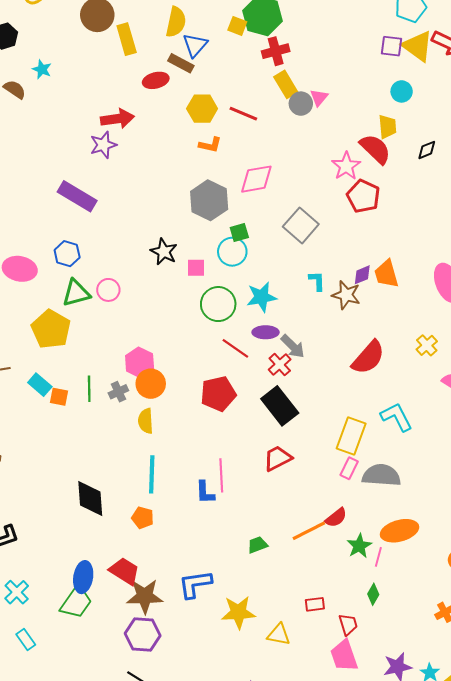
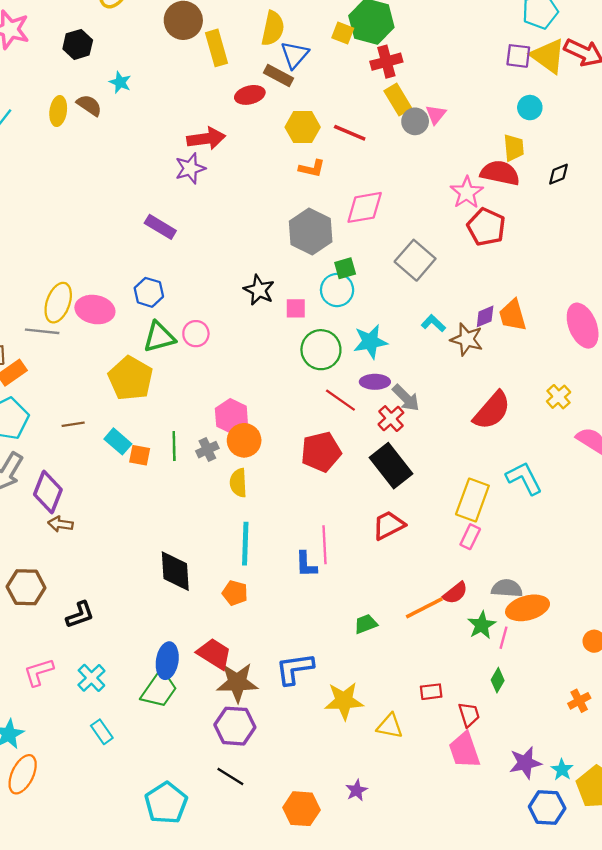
red semicircle: (375, 149) -> (500, 173), turned -32
purple rectangle: (77, 196) -> (160, 227), size x0.7
cyan L-shape: (317, 281) -> (433, 323), turned -45
gray semicircle: (381, 475) -> (507, 588), moved, size x0.7

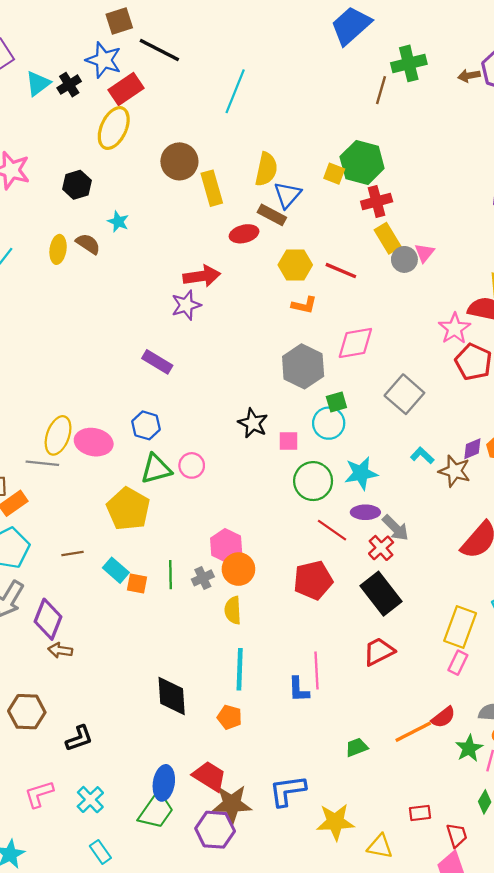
purple hexagon: (235, 726) -> (215, 830), moved

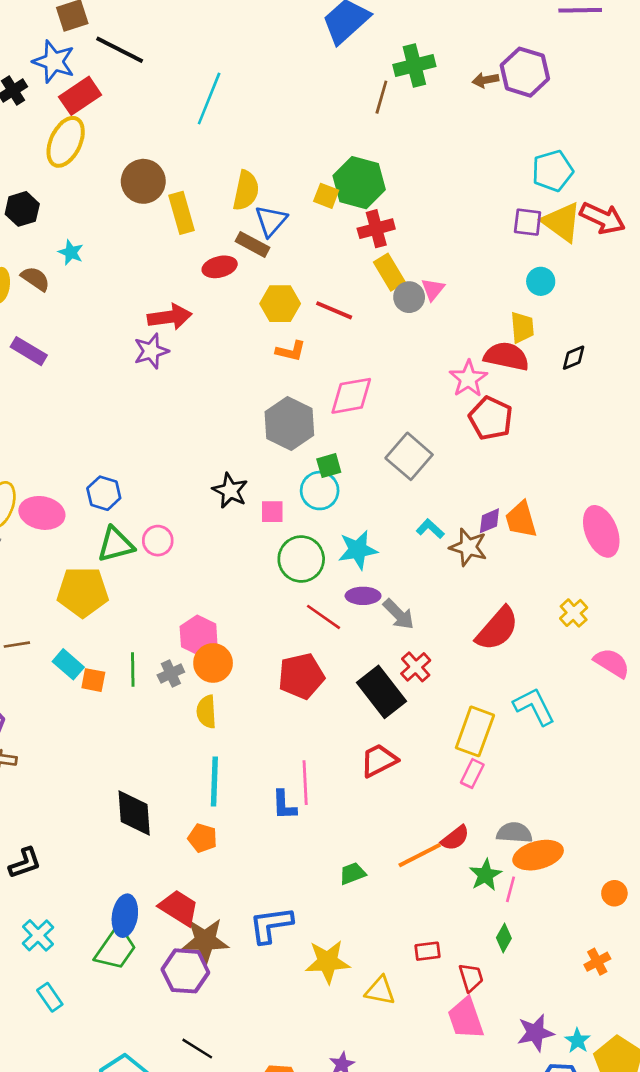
purple rectangle: (157, 362) -> (29, 351), moved
yellow pentagon: (128, 509) -> (83, 592), turned -30
red cross: (381, 548) -> (416, 667), moved

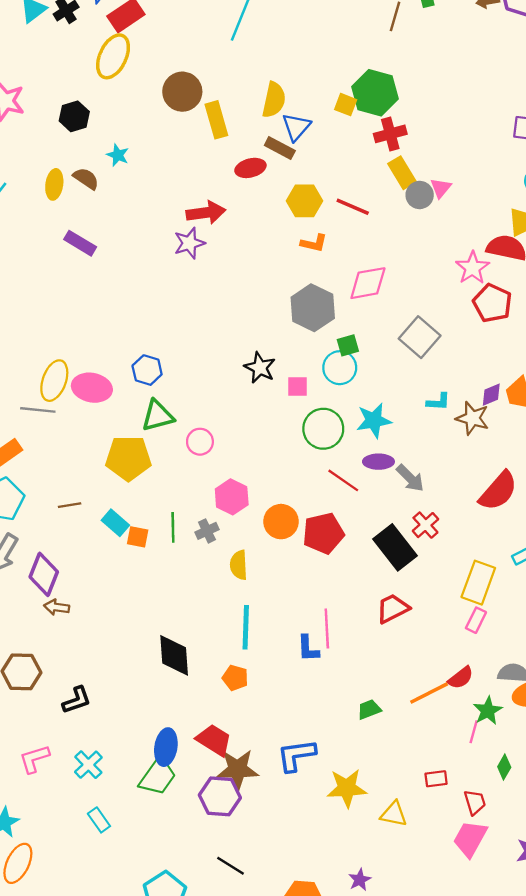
cyan L-shape: (430, 529) -> (438, 402), turned 140
pink circle: (158, 541) -> (200, 442), moved
orange circle: (213, 663) -> (281, 522), moved
pink line: (510, 889) -> (474, 732), moved
pink trapezoid: (466, 1018) -> (470, 839), turned 48

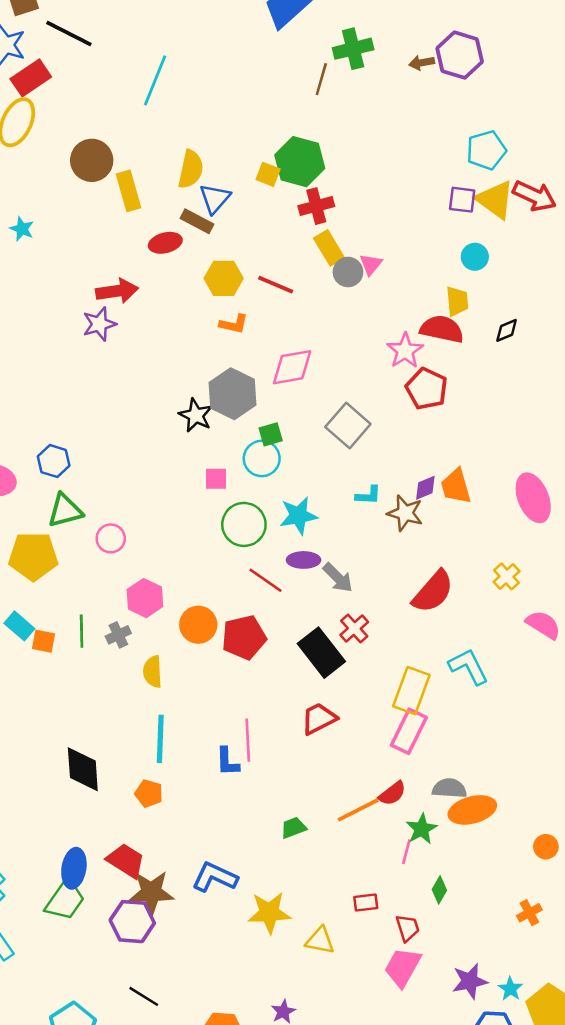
black star: (260, 368) -> (196, 415), moved
pink rectangle: (476, 620) -> (409, 731), size x1.6
blue L-shape: (296, 755) -> (215, 877), turned 33

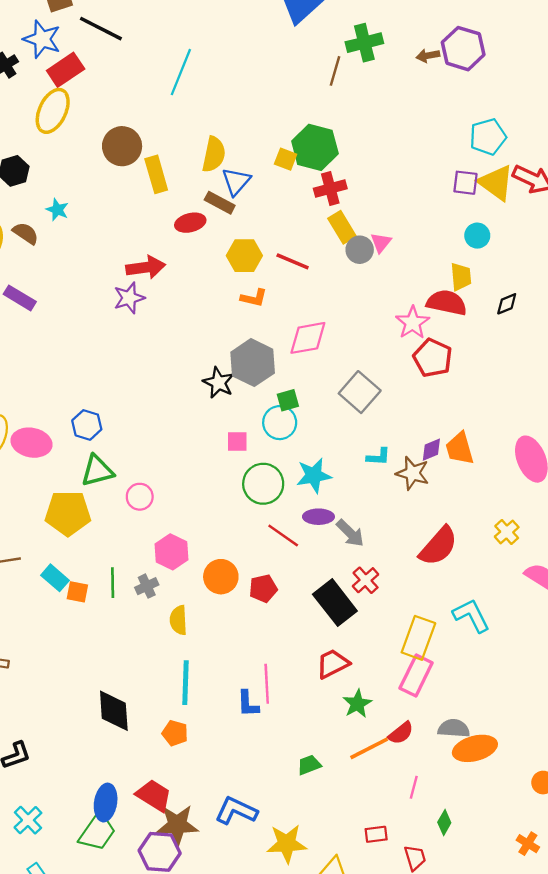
red pentagon: (244, 637) -> (263, 588), size x0.7
green star: (422, 829) -> (357, 704), moved
orange cross: (529, 913) -> (528, 844), turned -30

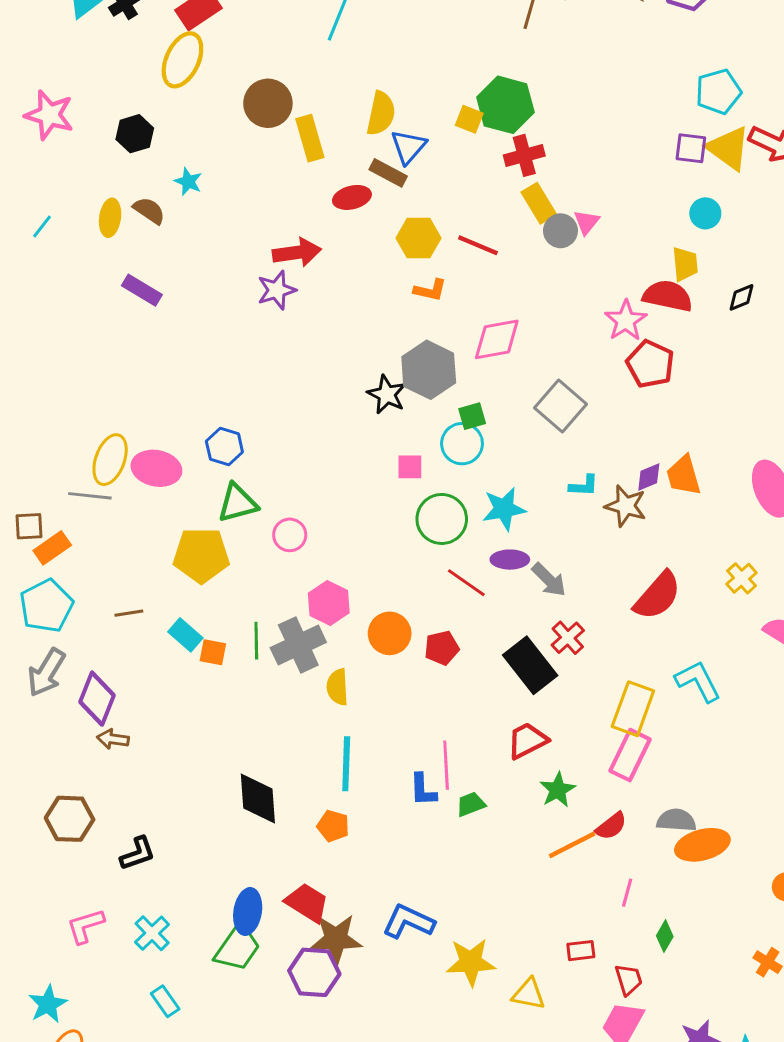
gray cross: (147, 586) -> (298, 645), size x1.8
green trapezoid: (309, 765) -> (471, 804), moved

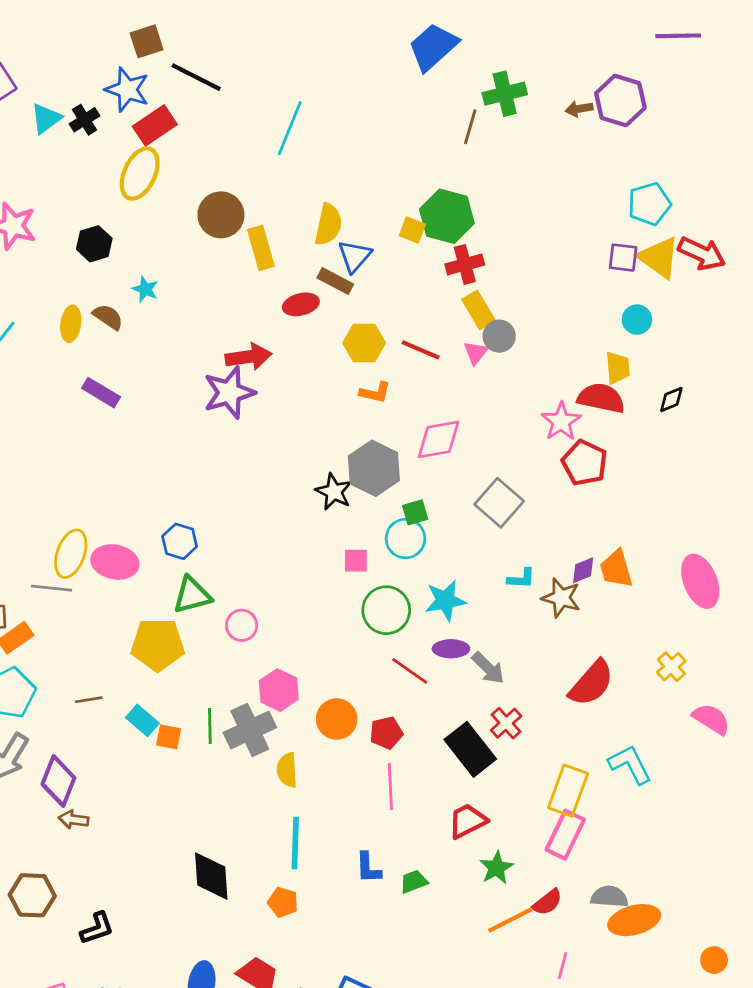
pink triangle: (587, 222) -> (476, 353), moved
purple star: (277, 290) -> (229, 393), size x1.4
pink line: (446, 765) -> (390, 786), moved

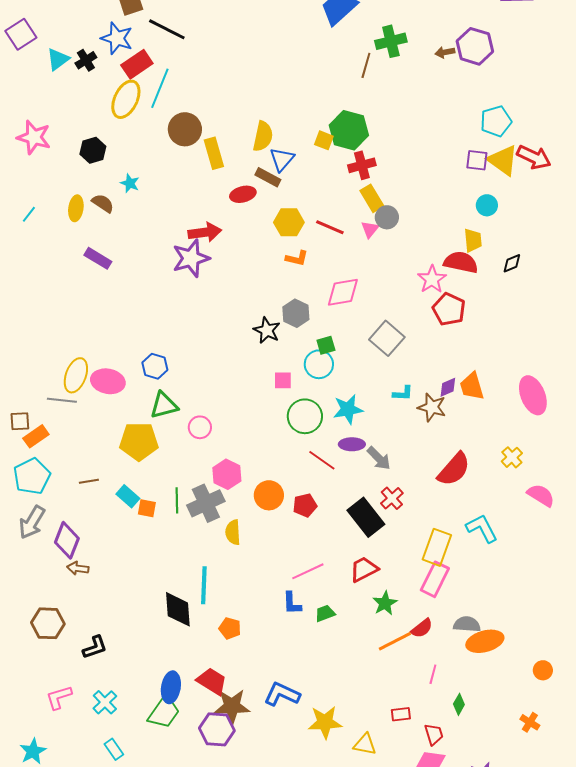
cyan line: (290, 128) -> (160, 88), moved
gray hexagon: (374, 468) -> (296, 313), size x0.7
pink line: (390, 786) -> (308, 571), moved, turned 68
cyan line: (295, 843) -> (204, 585), moved

